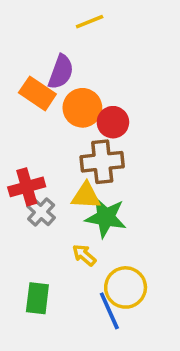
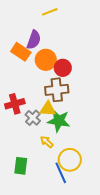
gray cross: (41, 212) -> (33, 118), moved

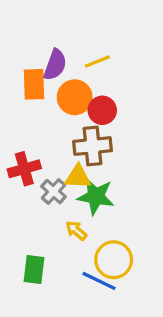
yellow line: (50, 12) -> (97, 62), moved
orange rectangle: (21, 52) -> (34, 84), turned 54
blue line: (61, 173) -> (99, 281), turned -40

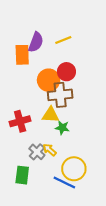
orange circle: (75, 97) -> (49, 80), moved
red cross: (24, 169) -> (20, 121), moved
gray cross: (54, 192) -> (37, 152), moved
green star: (96, 196) -> (62, 128), size x0.6

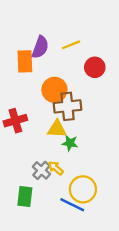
red circle: (66, 72) -> (95, 67), moved
red cross: (20, 121) -> (15, 121), moved

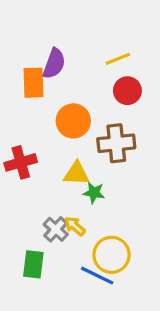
yellow line: (71, 45) -> (118, 59), moved
brown cross: (68, 106) -> (116, 143), moved

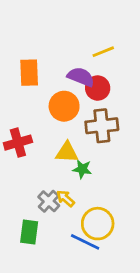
purple semicircle: (54, 64) -> (81, 77), moved, turned -88
red circle: (127, 91) -> (98, 88), moved

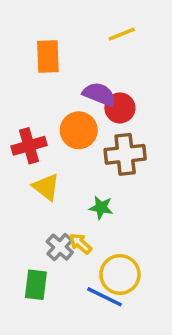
yellow line: (103, 52) -> (122, 34), moved
orange rectangle: (29, 73) -> (48, 56), moved
red cross: (18, 143) -> (29, 146), moved
yellow triangle: (67, 152) -> (46, 187), moved, turned 35

